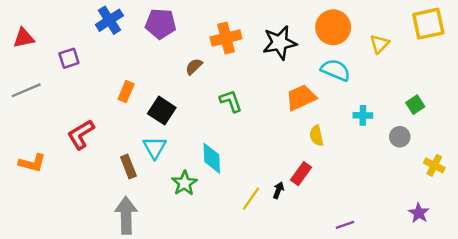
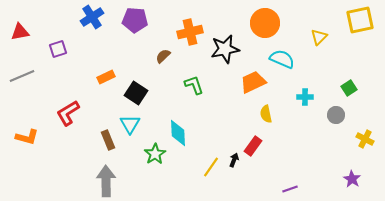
orange circle: (333, 27) -> (265, 23), moved
black star: (280, 43) -> (225, 49), moved
orange rectangle: (126, 92) -> (106, 77), turned 42

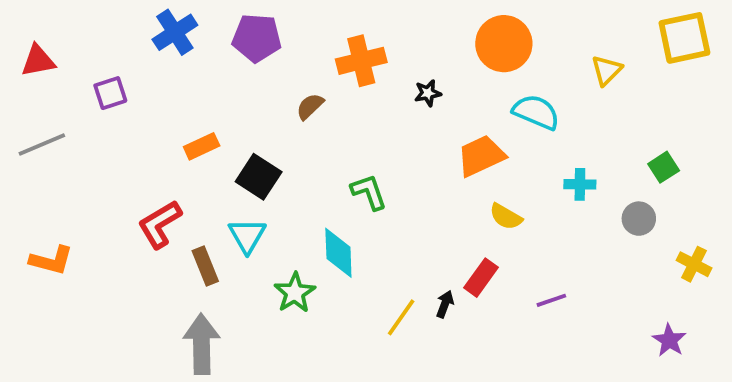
black star: (225, 49) -> (428, 93), size x0.5
green L-shape: (194, 85) -> (369, 192), moved
red L-shape: (68, 113) -> (160, 224), moved
yellow semicircle: (266, 114) -> (506, 217), turned -48
purple line: (290, 189) -> (551, 300), moved

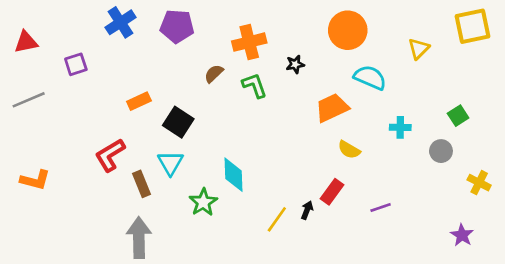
green L-shape: (369, 192) -> (254, 85), moved

